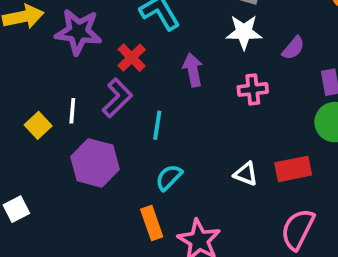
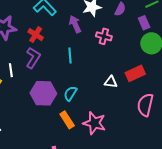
purple arrow: (193, 70) -> (75, 24), moved
pink cross: (253, 89) -> (104, 36), turned 35
cyan line: (157, 125) -> (70, 55), moved
purple hexagon: (95, 163) -> (43, 93), moved

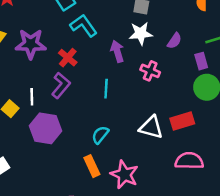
white triangle: (111, 82) -> (151, 127), size x1.5
purple hexagon: (43, 93) -> (46, 128), moved
pink semicircle: (145, 105) -> (189, 161), turned 70

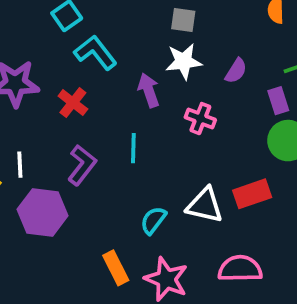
purple L-shape: (61, 85) -> (82, 165), moved
cyan semicircle: (100, 135) -> (153, 220), moved
pink semicircle: (189, 161) -> (240, 269), moved

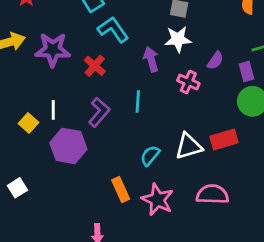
purple semicircle: (236, 71) -> (215, 61), moved
white triangle: (205, 205) -> (189, 146), turned -32

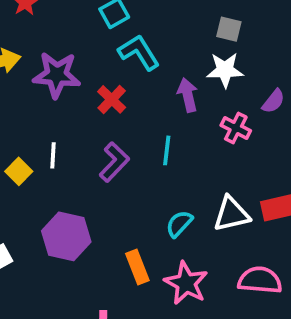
purple hexagon: (68, 146) -> (66, 236), moved

